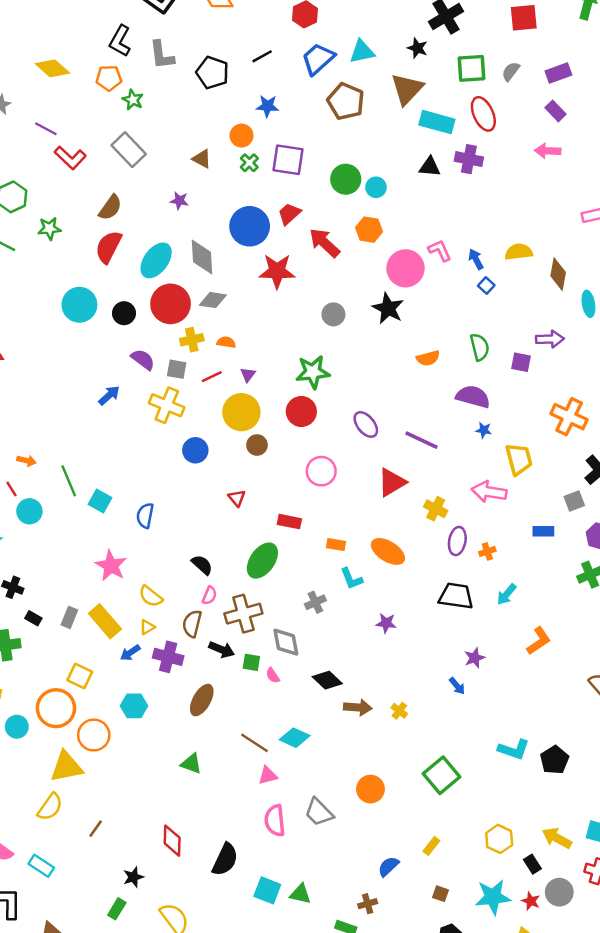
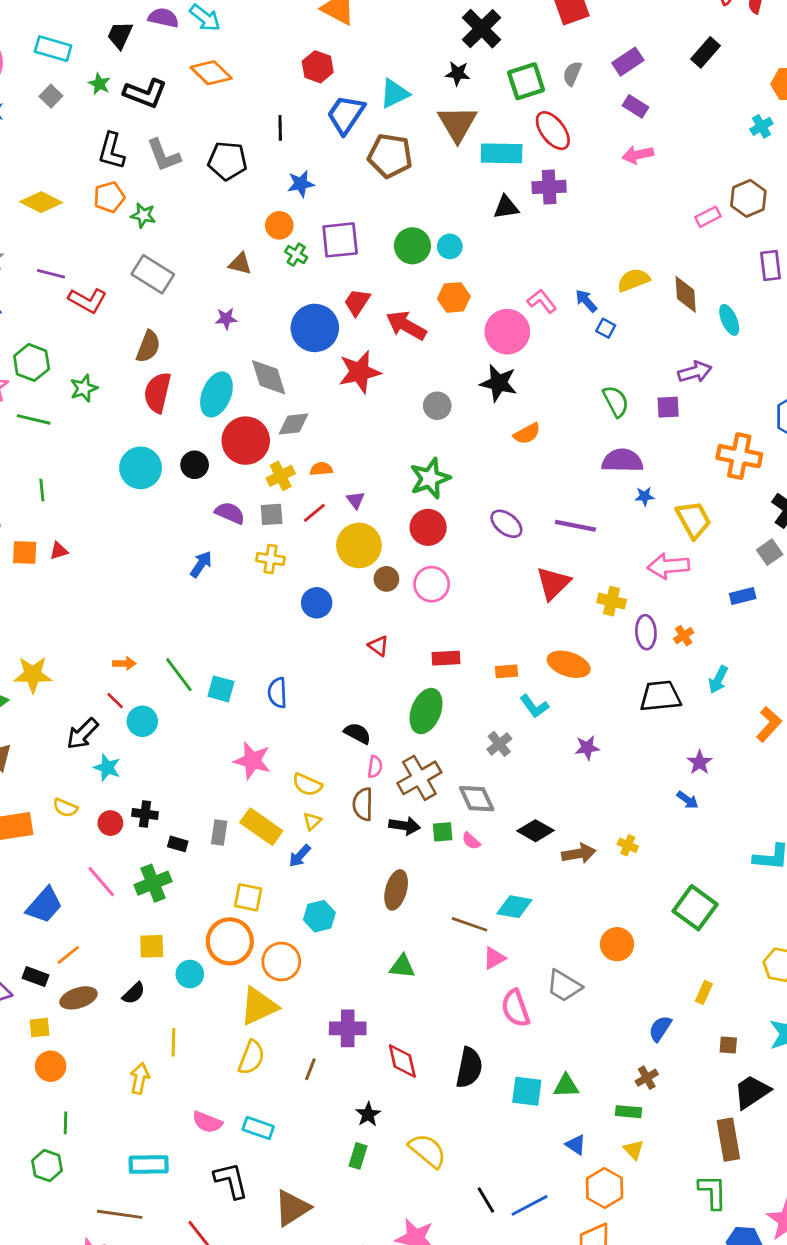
black line: (262, 56) -> (280, 128), turned -48
orange semicircle: (428, 358) -> (527, 434), moved
yellow cross: (167, 405) -> (271, 559), size x0.7
pink circle: (321, 471) -> (432, 584), moved
purple cross: (168, 657) -> (348, 1028), moved

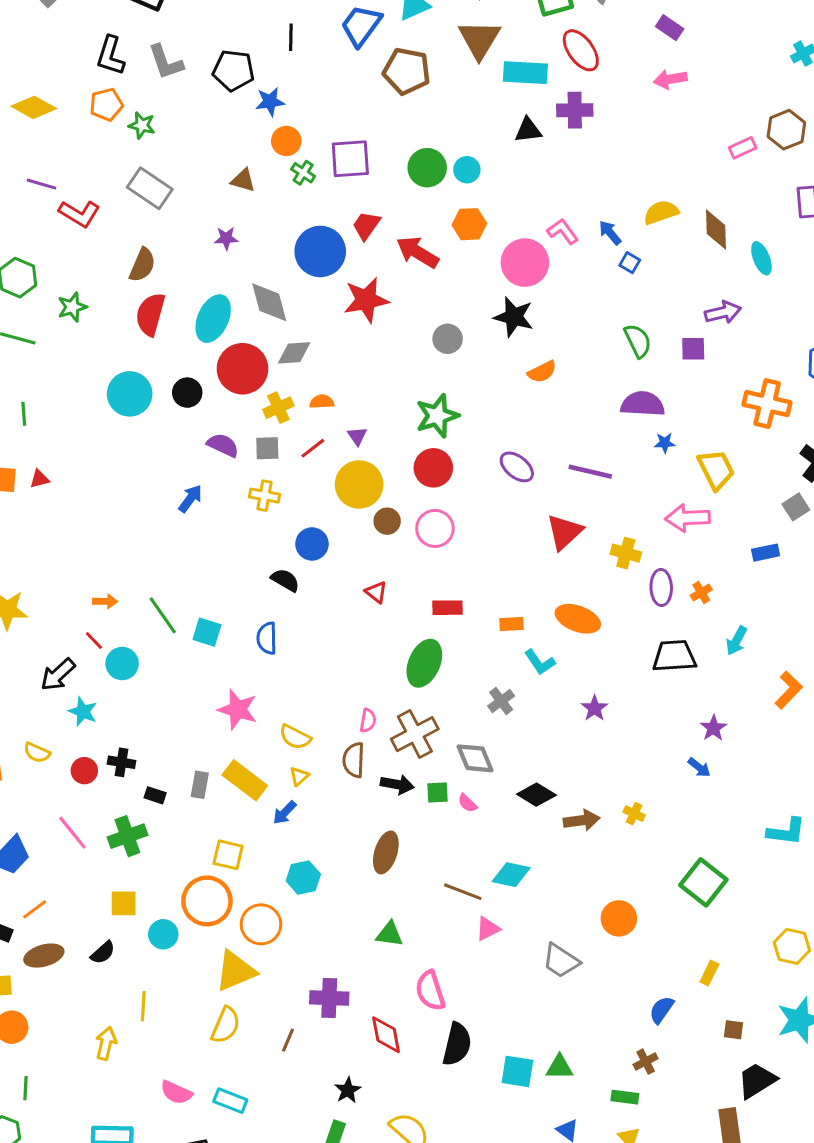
blue star: (301, 184) -> (270, 102), moved
black semicircle: (357, 733) -> (285, 580), moved
purple star: (587, 748) -> (594, 708), turned -30
pink semicircle: (515, 1008) -> (430, 991), moved

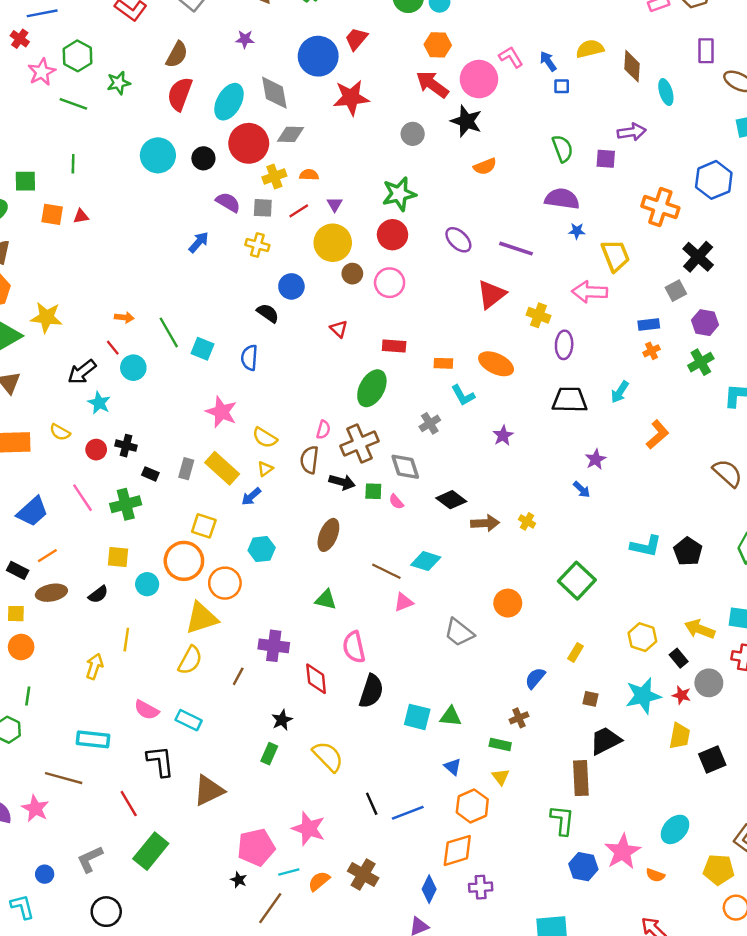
red arrow: (418, 252) -> (432, 84), moved
blue square: (630, 263) -> (562, 86), turned -35
orange cross: (701, 593) -> (652, 351), moved

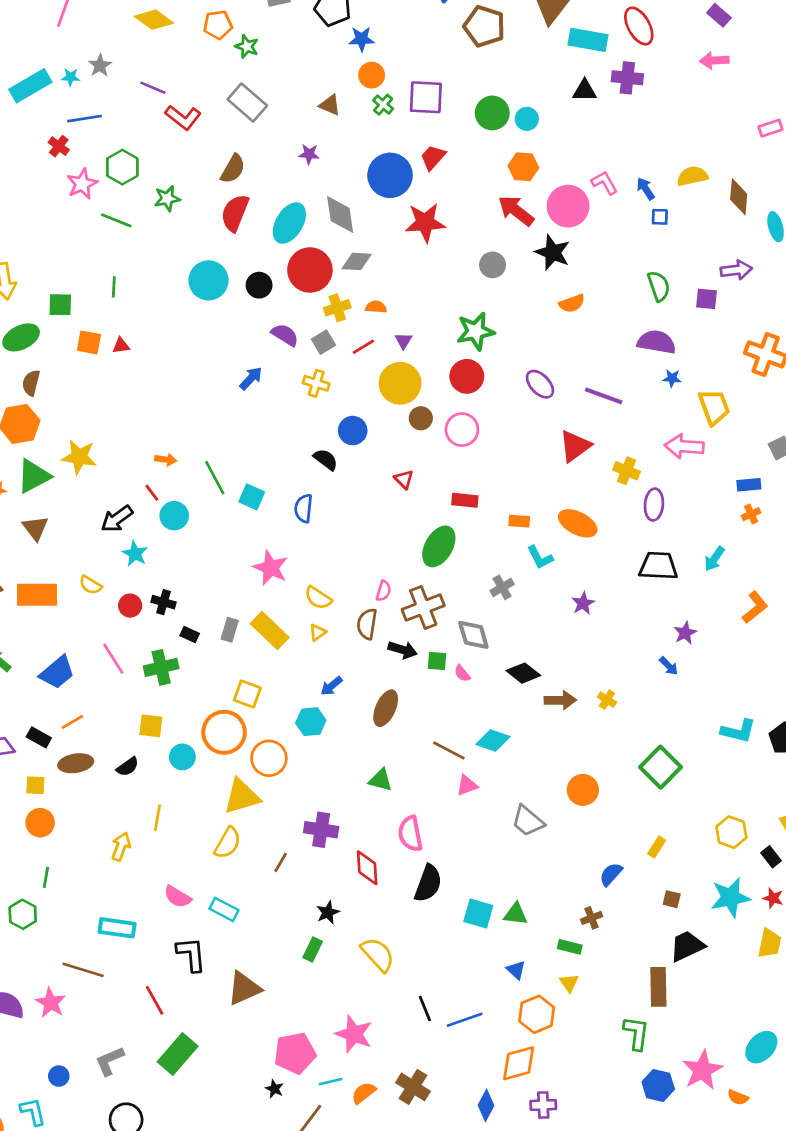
gray square: (263, 208) -> (323, 342), turned -36
blue arrow: (251, 497) -> (331, 686), moved

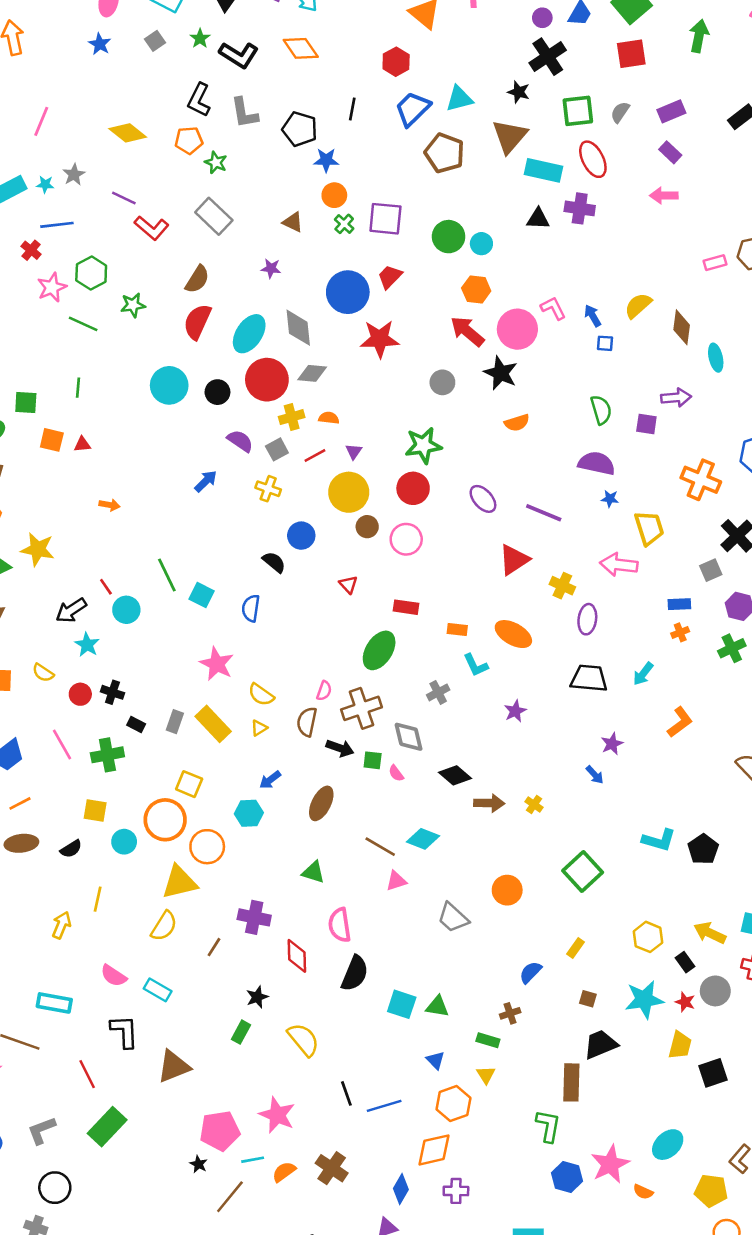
yellow semicircle: (692, 176) -> (638, 306), turned -32
orange arrow: (166, 460) -> (109, 505), moved

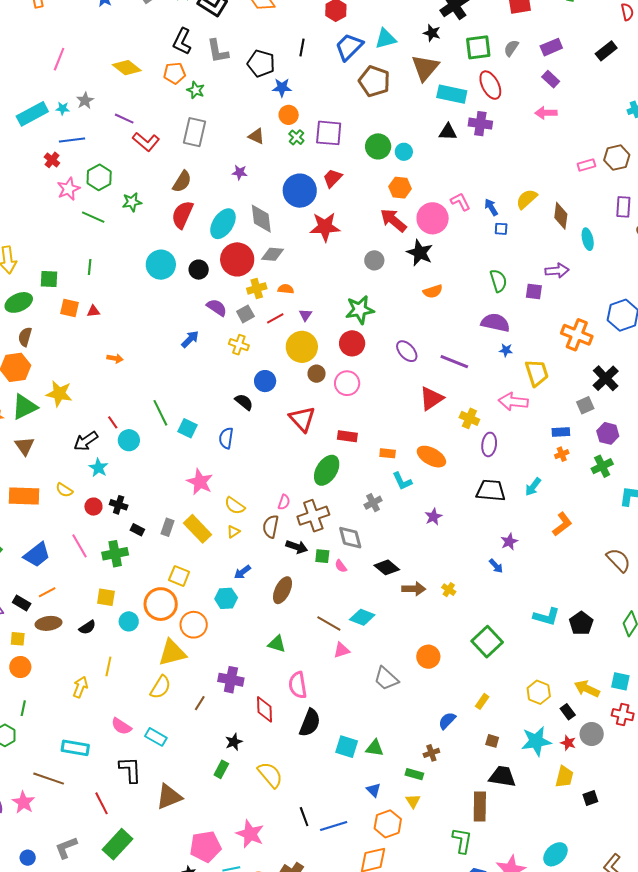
gray rectangle: (214, 216) -> (195, 132), turned 60
red triangle: (348, 584) -> (302, 419), size x1.8
black trapezoid: (601, 1044) -> (502, 777), turned 32
black square: (713, 1073) -> (590, 798), size x0.7

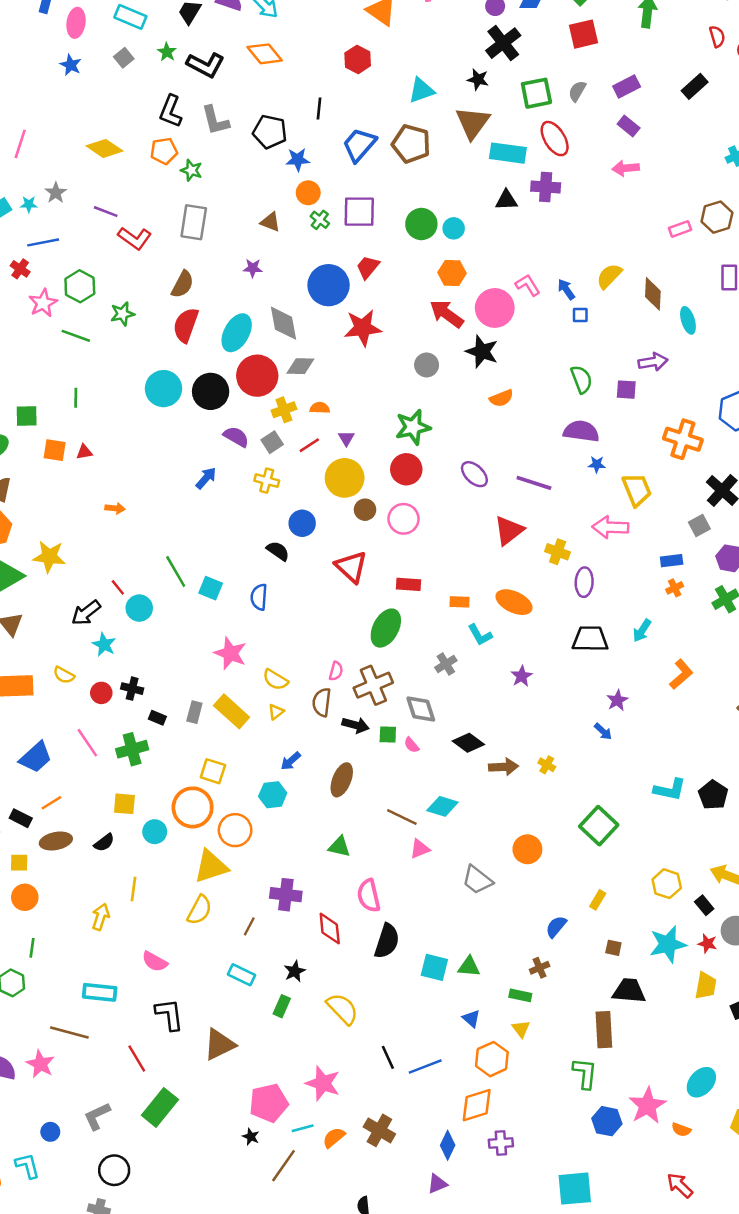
blue trapezoid: (349, 47) -> (359, 145), moved
black circle: (199, 270) -> (211, 391), size x1.5
cyan rectangle: (156, 737) -> (242, 975), moved

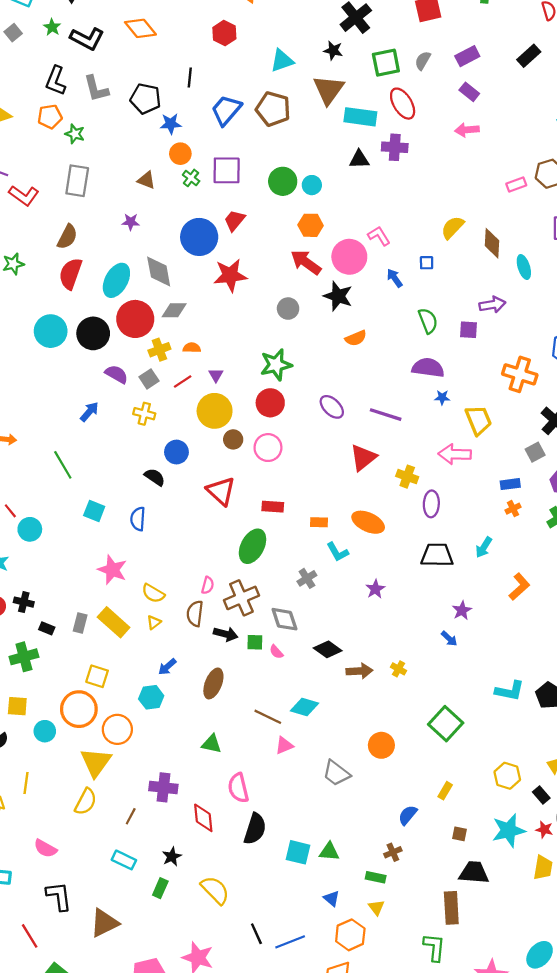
blue arrow: (566, 289) -> (395, 278), moved
green line: (176, 571) -> (63, 465), moved
yellow triangle: (211, 866) -> (96, 762), turned -36

